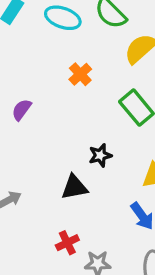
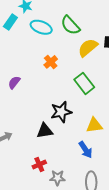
black star: (100, 155) -> (61, 112), size x1.5

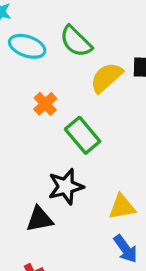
green rectangle: (84, 83) -> (83, 135), moved
blue arrow: (86, 150) -> (125, 249), moved

